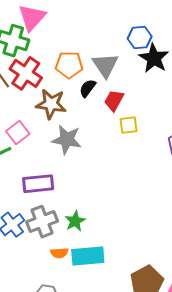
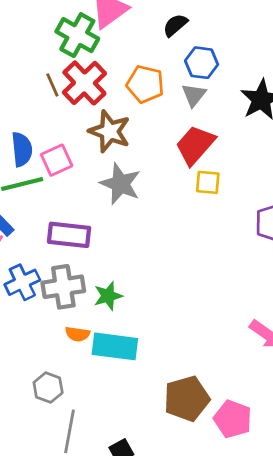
blue hexagon: (140, 38) -> (202, 63), moved
gray triangle: (105, 65) -> (194, 95), size x0.7
black semicircle: (88, 88) -> (175, 25), moved
red trapezoid: (114, 100) -> (195, 145), size x1.4

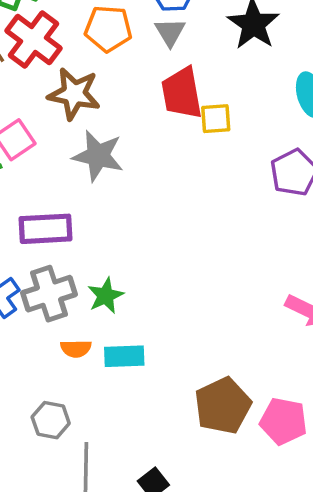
red trapezoid: (195, 145) -> (182, 93), turned -42
yellow square: (208, 182) -> (216, 119), moved
cyan rectangle: (115, 346) -> (124, 356), size x0.7

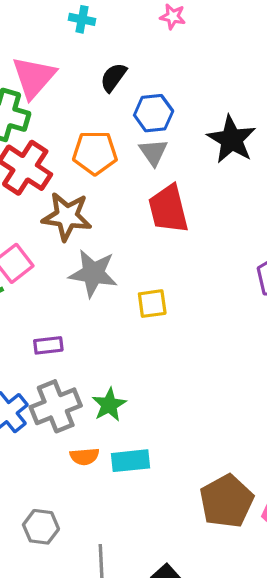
yellow square: (216, 119) -> (152, 304), moved
purple rectangle: (45, 229) -> (48, 345), size x0.6
gray hexagon: (51, 420) -> (41, 527), moved

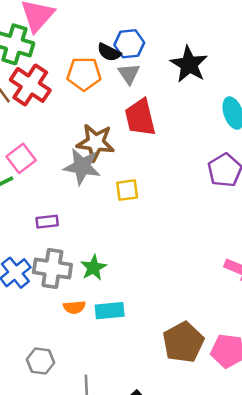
black semicircle: (113, 77) -> (109, 52), moved, turned -100
brown star: (67, 216) -> (95, 142), moved
gray cross: (56, 406) -> (52, 269), turned 30

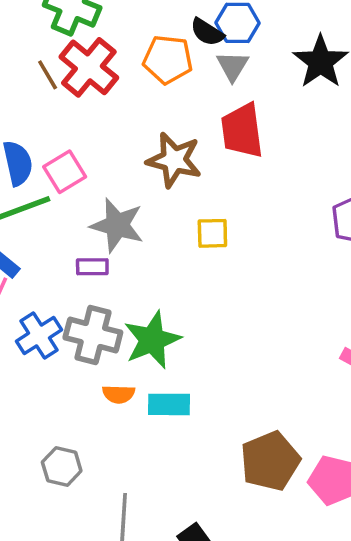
gray star: (82, 166) -> (117, 225), moved
green star: (94, 268) -> (152, 340), size x1.5

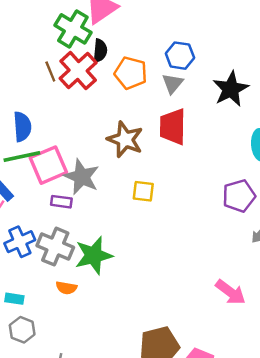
black semicircle: (207, 32) -> (100, 51), moved, turned -125
pink square: (65, 172) -> (48, 165), moved, size x1.4
cyan rectangle: (169, 404) -> (14, 299), moved, size x0.7

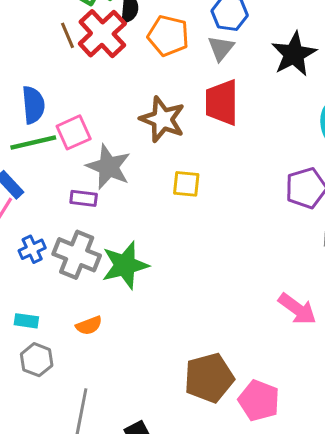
pink square: (48, 165) -> (74, 132), moved, size x0.7
blue cross: (20, 242) -> (32, 249), size x0.7
orange semicircle: (66, 288) -> (89, 325), moved, turned -30

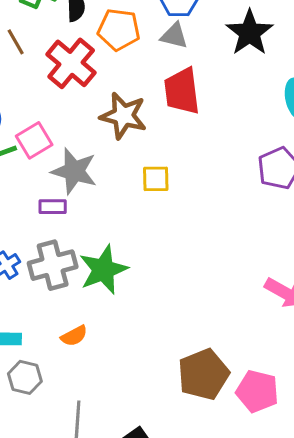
red cross: (102, 34) -> (71, 63), moved
gray triangle: (221, 48) -> (174, 36), turned -48
gray cross: (77, 255) -> (53, 265), turned -30

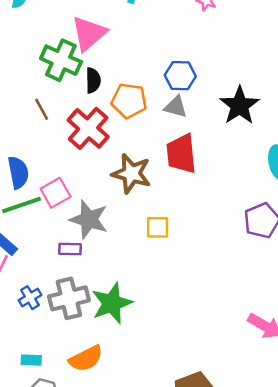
orange semicircle: (74, 336) -> (86, 359), size x1.5

